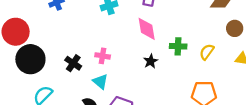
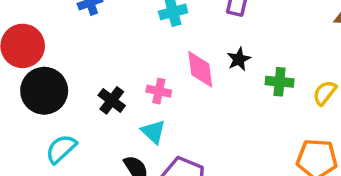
pink diamond: (147, 29) -> (200, 69), moved
black star: (151, 61) -> (239, 59), moved

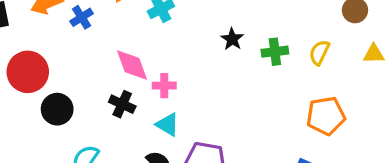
pink diamond: (200, 69) -> (132, 65), moved
black circle: (44, 91) -> (57, 109), size x0.7

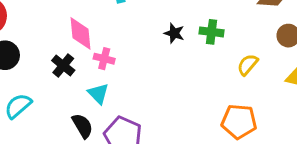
black star: (232, 39) -> (174, 33), turned -30
green cross: (275, 52) -> (212, 32), moved

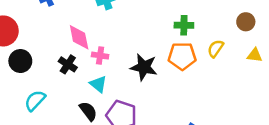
black star: (174, 33) -> (144, 67), moved, size x1.6
orange pentagon: (239, 122) -> (182, 56), moved

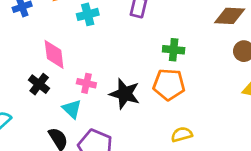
yellow semicircle: (216, 48) -> (182, 134), moved, turned 36
pink cross: (100, 56) -> (86, 83), moved

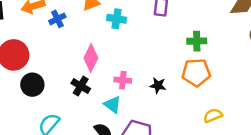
cyan cross: (88, 14) -> (117, 19), turned 30
pink diamond: (54, 54) -> (91, 58), turned 40
black star: (125, 94) -> (158, 85), size x0.6

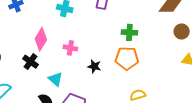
pink cross: (123, 80) -> (70, 48), moved

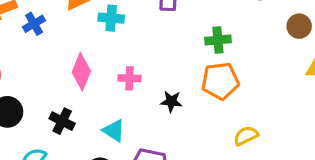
black cross: (30, 62) -> (62, 121), moved

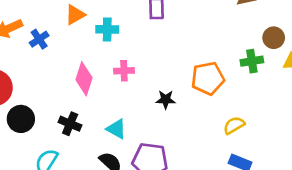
brown circle: (299, 26) -> (274, 38), moved
green cross: (218, 40) -> (252, 61), moved
pink cross: (130, 78) -> (124, 71), moved

